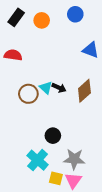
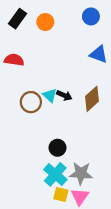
blue circle: (75, 14) -> (91, 16), moved
cyan cross: (38, 160) -> (55, 174), moved

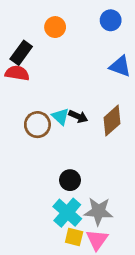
black rectangle: (17, 19) -> (21, 53), moved

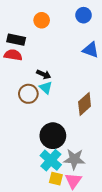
black rectangle: (21, 53) -> (16, 40), turned 66
black arrow: (78, 116) -> (44, 74), moved
brown diamond: (112, 121) -> (85, 104), moved
black circle: (70, 180) -> (53, 136), size x1.6

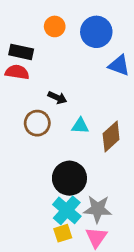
blue circle: (84, 15) -> (96, 32), moved, size x1.5
cyan triangle: (46, 88) -> (80, 126), moved, turned -40
yellow square: (56, 179) -> (63, 233), moved, turned -32

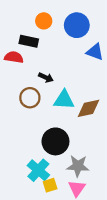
black rectangle: (21, 52) -> (29, 41), moved
cyan triangle: (80, 126) -> (64, 100), size x1.5
brown diamond: (111, 137) -> (89, 108), turned 30
cyan cross: (67, 210) -> (38, 170), moved

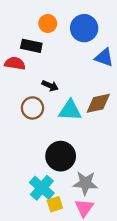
brown diamond: (89, 108) -> (98, 103), moved

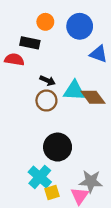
brown diamond: (98, 103) -> (93, 97), turned 65
brown circle: (32, 108) -> (46, 101), moved
cyan triangle: (70, 110) -> (74, 91), moved
gray star: (85, 183) -> (91, 181), moved

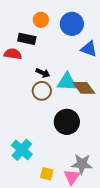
black circle: (58, 147) -> (67, 122), moved
cyan cross: (40, 177) -> (22, 150), moved
yellow square: (52, 192) -> (47, 174), turned 32

